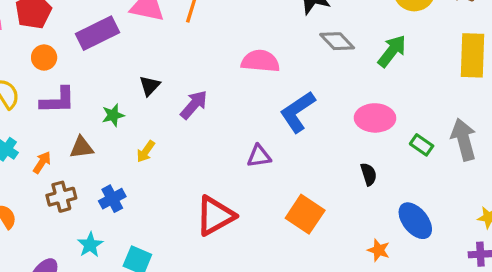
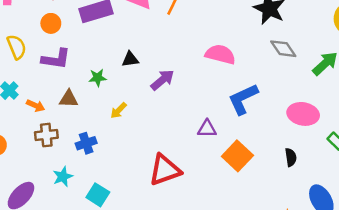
black triangle: (150, 86) -> (130, 59), turned 30
orange arrow: (42, 162) -> (36, 106), turned 72
orange square: (305, 214) -> (237, 156), moved

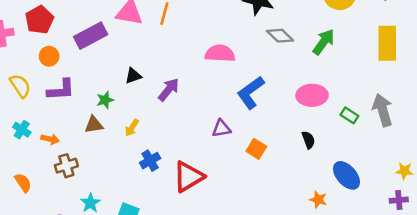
brown triangle: (69, 99) -> (94, 125), moved
blue cross: (86, 143) -> (150, 161), moved
orange square: (237, 156) -> (256, 149), size x0.7

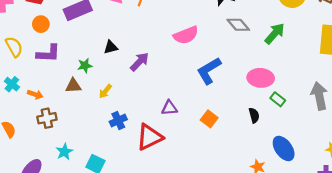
pink semicircle: (220, 53) -> (186, 35), turned 150
green rectangle: (349, 115) -> (278, 99), moved
purple triangle: (221, 128) -> (169, 108), moved

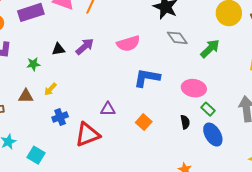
purple arrow: (140, 62) -> (85, 46), moved
blue L-shape: (209, 71) -> (147, 78), turned 36
brown triangle: (73, 86) -> (26, 96), moved
blue ellipse: (284, 148) -> (213, 135), moved

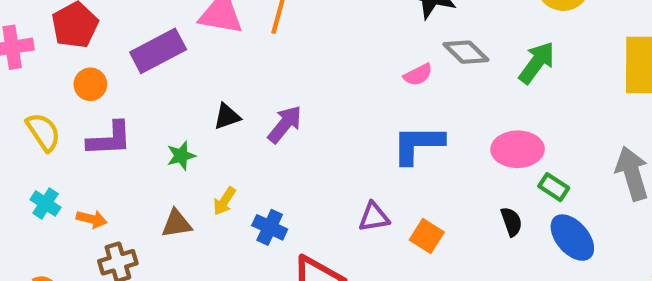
pink semicircle: (128, 43) -> (418, 75), moved, size x0.6
purple arrow: (85, 46) -> (285, 124), moved
purple triangle: (108, 109) -> (374, 217), moved
blue cross: (60, 117) -> (270, 227), moved, turned -35

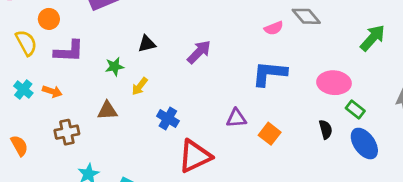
green arrow: (537, 63) -> (373, 38), moved
orange circle: (90, 84) -> (49, 19), moved
purple arrow: (285, 124) -> (199, 52), moved
yellow arrow: (224, 201) -> (140, 86), moved
orange arrow: (92, 219) -> (52, 91), moved

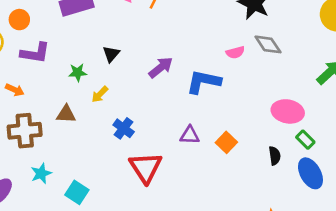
black triangle: (147, 44) -> (111, 54), turned -42
blue L-shape: (269, 73) -> (203, 82), moved
brown cross: (67, 132) -> (25, 131), size x1.4
orange square: (270, 134) -> (226, 142), moved
red triangle: (195, 156) -> (146, 168), turned -44

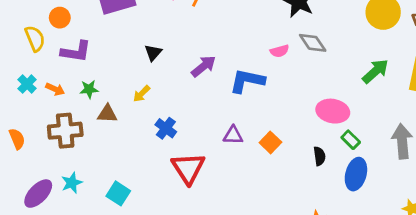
green star: (78, 72) -> (89, 89), moved
cyan star: (41, 173) -> (72, 183), moved
blue ellipse: (310, 173) -> (356, 174), turned 44

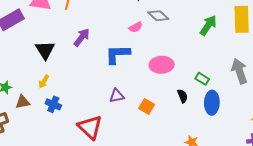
black triangle: (153, 53) -> (45, 50), size x1.5
purple arrow: (204, 66) -> (82, 37), moved
pink ellipse: (333, 111) -> (162, 65), moved
blue cross: (166, 128) -> (53, 104), moved
orange square: (270, 142) -> (147, 106), moved

